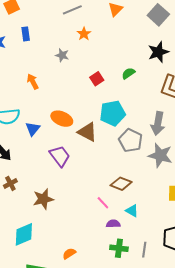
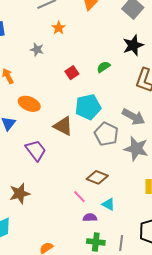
orange ellipse: (62, 119) -> (29, 104), moved
gray arrow: (158, 123) -> (133, 117), turned -70

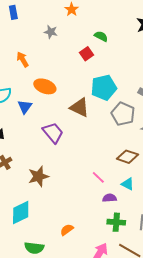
green semicircle: (103, 67) -> (101, 36), moved, turned 64
brown diamond: (97, 177) -> (128, 157), moved

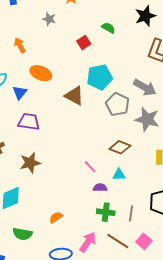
green semicircle: (101, 36) -> (108, 28), moved
purple trapezoid: (53, 133) -> (29, 122), moved, turned -45
cyan triangle: (128, 184) -> (119, 175), turned -32

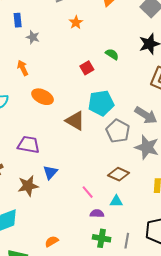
gray star: (49, 19) -> (33, 37), moved
blue triangle: (20, 92) -> (50, 172), moved

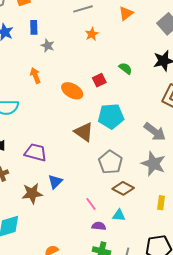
orange ellipse: (43, 97) -> (72, 91), moved
gray pentagon: (118, 131) -> (110, 162), moved

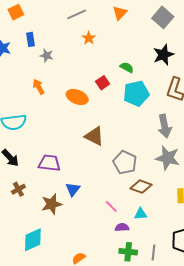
cyan pentagon: (111, 116) -> (136, 93), moved
gray arrow: (155, 132) -> (165, 126), turned 50

